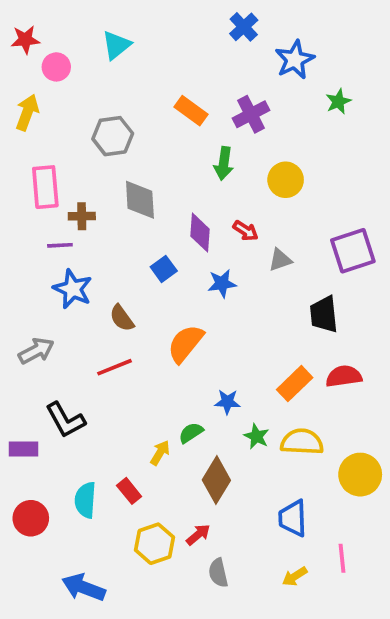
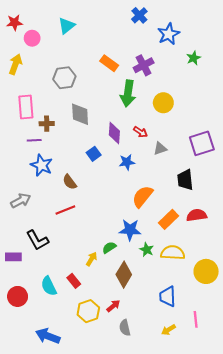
green arrow: (224, 163) -> (128, 93), size x1.4
orange semicircle: (185, 344) -> (142, 196), moved
blue star: (227, 402) -> (130, 230), size x1.5
cyan semicircle: (85, 500) -> (49, 286), turned -30

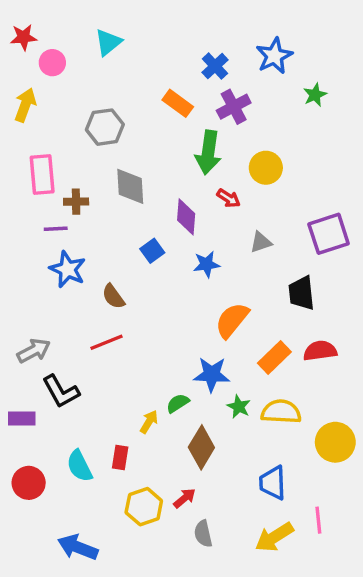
blue cross: (139, 15) -> (215, 66), moved
red arrow: (140, 132) -> (229, 198), moved
gray arrow: (21, 201) -> (34, 351), moved
red rectangle: (74, 281) -> (120, 457), turned 48
yellow arrow: (169, 330) -> (274, 537), size x1.6

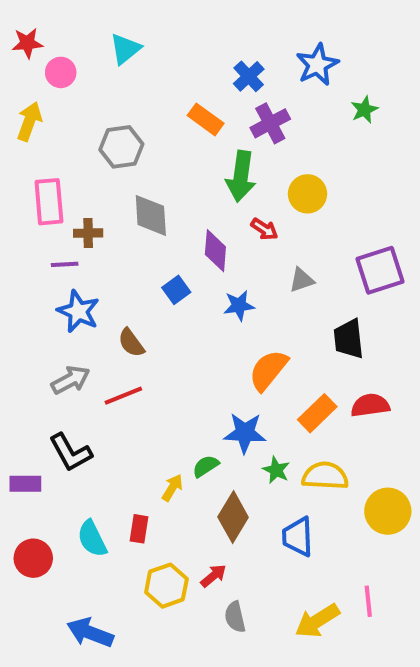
gray arrow: (34, 351) -> (70, 380), moved
blue trapezoid: (273, 483) -> (298, 537), moved

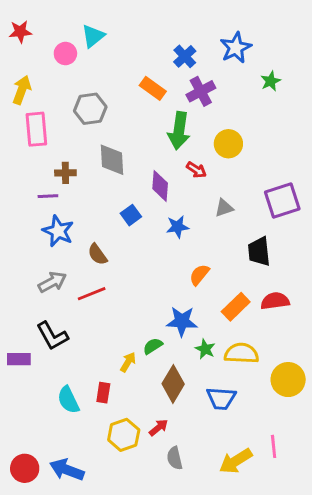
pink circle: (61, 72) -> (65, 54), moved
pink rectangle: (49, 202) -> (36, 129), moved
orange semicircle: (268, 370) -> (199, 275), size x0.7
blue trapezoid: (298, 537) -> (221, 398), turned -84
red circle: (33, 558) -> (25, 468), moved

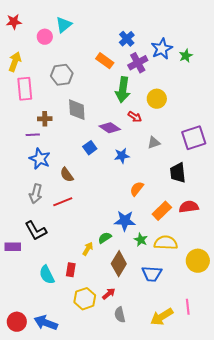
blue star: (236, 48) -> (162, 49), moved
purple diamond: (160, 186) -> (110, 128), turned -60
gray arrow: (52, 282) -> (36, 194), turned 132

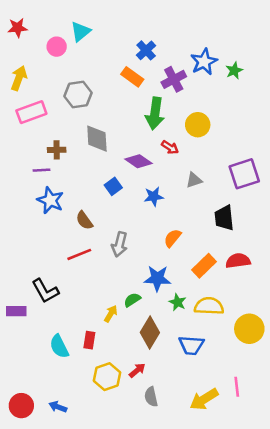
blue cross: (127, 39) -> (146, 50), moved
pink rectangle: (25, 89) -> (31, 112), turned 75
gray arrow: (36, 194) -> (120, 244), moved
blue arrow: (46, 323) -> (58, 407), size x0.6

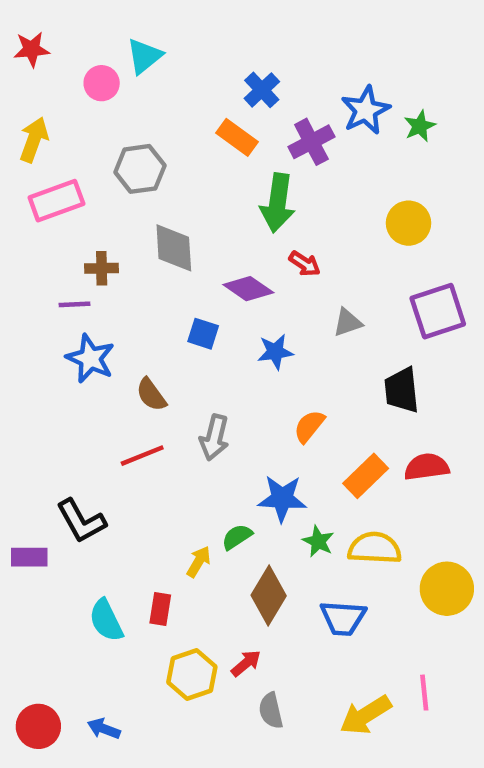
yellow circle: (198, 125) -> (408, 223), moved
blue square: (113, 186) -> (203, 334), turned -36

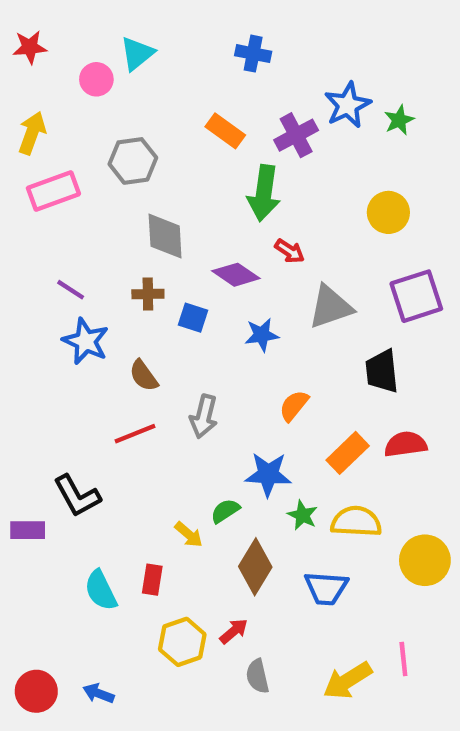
blue cross: (262, 90) -> (253, 54), moved, turned -36
brown cross: (102, 268) -> (148, 294), moved
purple line: (74, 304) -> (71, 290), turned 36
gray triangle: (348, 322) -> (330, 307), size x1.6
yellow arrow: (199, 562) -> (189, 534), turned 100

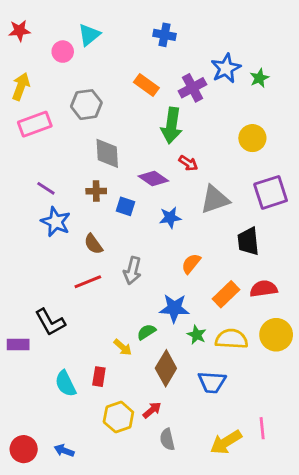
yellow circle: (425, 560) -> (276, 335), moved

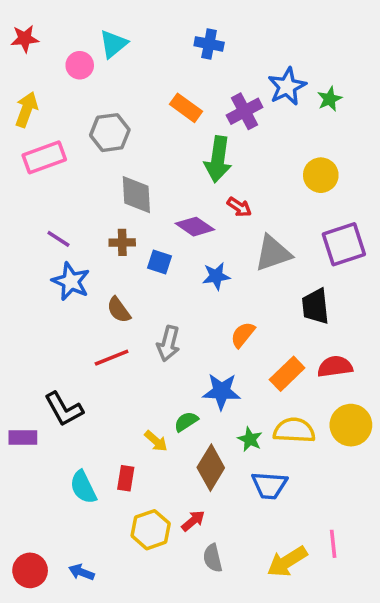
green star: (197, 335) -> (250, 439), moved

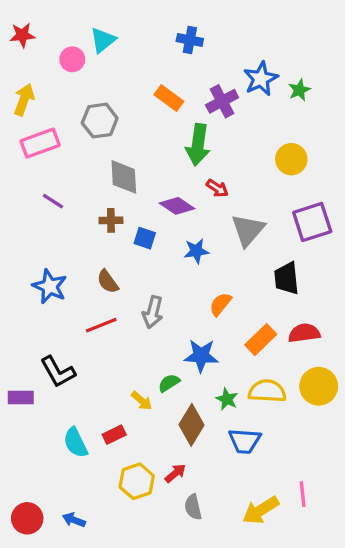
purple line: (58, 239) -> (53, 201), moved
gray triangle: (273, 253) -> (248, 230), turned -30
blue star: (71, 281) -> (50, 286), moved
red rectangle: (126, 478) -> (114, 435), turned 55

